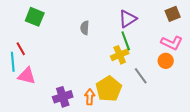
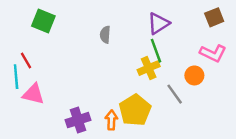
orange circle: (166, 61) -> (194, 75), moved

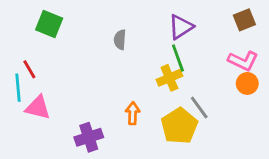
orange circle: (194, 75) -> (247, 83), moved
yellow pentagon: (135, 110) -> (179, 126), moved
orange arrow: (111, 120) -> (133, 113), moved

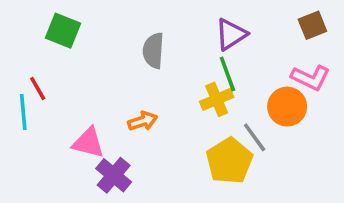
gray semicircle: (120, 40) -> (153, 51), size x1.4
orange circle: (247, 83) -> (287, 107), moved, size x1.4
pink triangle: (38, 108) -> (88, 143), moved
orange arrow: (133, 113) -> (143, 121), moved, turned 70
purple cross: (89, 137) -> (114, 175), turned -32

